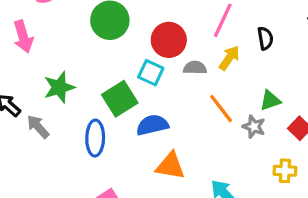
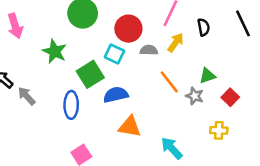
green star: (59, 87) -> (55, 51), moved, turned -30

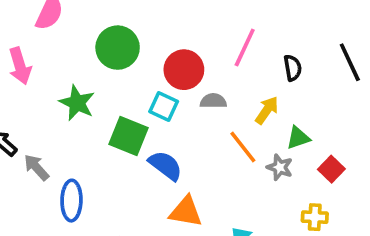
yellow arrow: (176, 43) -> (267, 110), moved
green square: (90, 74) -> (129, 136), turned -36
blue semicircle: (116, 95) -> (165, 165), turned 50
blue ellipse: (71, 105) -> (71, 201), moved

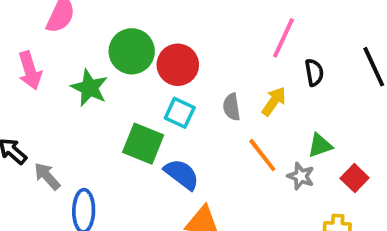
pink line: (245, 48) -> (283, 38), moved
red circle: (184, 70) -> (178, 65), moved
gray semicircle: (213, 101) -> (232, 107), turned -100
green star: (77, 103) -> (89, 88), moved
yellow arrow: (267, 110) -> (274, 101), moved

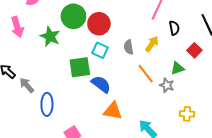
green square: (143, 144) -> (80, 67), turned -30
red square: (355, 178) -> (194, 50), moved

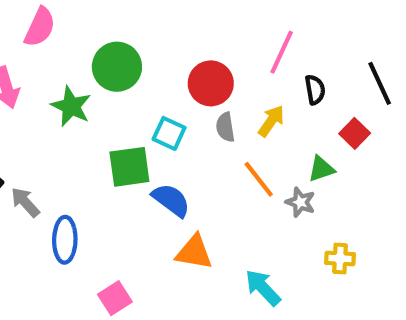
red circle: (99, 24) -> (211, 83), moved

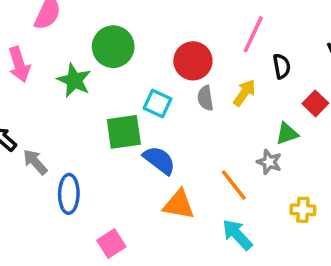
orange line: (259, 179) -> (234, 185), moved

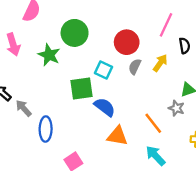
gray semicircle: (205, 98) -> (135, 67), turned 35

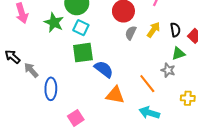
black semicircle: (185, 46) -> (175, 30), moved
cyan square: (103, 70) -> (81, 28), moved
cyan arrow: (156, 156) -> (149, 113), turned -30

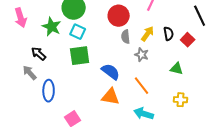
gray semicircle: (131, 33) -> (126, 37), turned -32
green triangle: (178, 54) -> (177, 69), moved, turned 32
black arrow: (12, 57) -> (39, 54), moved
blue semicircle: (104, 69) -> (111, 72), moved
gray star: (168, 70) -> (142, 55), moved

